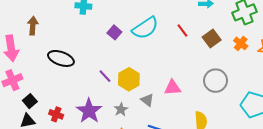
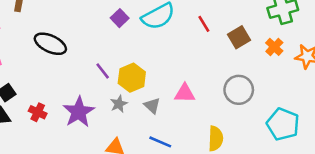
gray star: (121, 109) -> (119, 104), moved

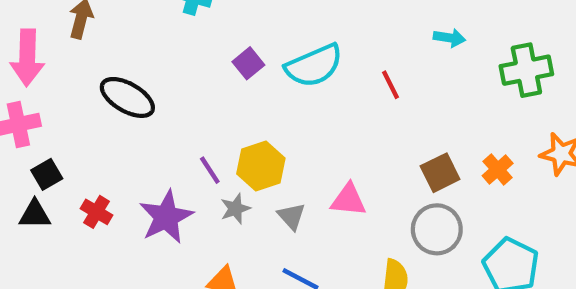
brown square: (239, 37) -> (440, 173), moved
orange cross: (274, 47) -> (498, 169), moved
purple line: (103, 71) -> (210, 170), moved
gray circle: (239, 90) -> (437, 229), moved

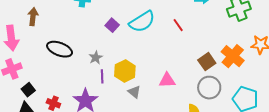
orange cross: (498, 169) -> (233, 56), size x1.6
purple line: (210, 170) -> (102, 76), turned 40
gray star: (235, 209) -> (96, 58), moved
gray triangle: (291, 216) -> (134, 92), moved

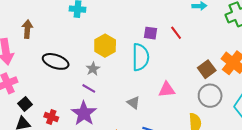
cyan semicircle: (142, 22) -> (140, 57), moved, turned -56
purple square: (112, 25) -> (151, 33), moved, turned -32
yellow hexagon: (125, 71) -> (105, 46), moved
purple line: (102, 76) -> (89, 88), moved, turned -56

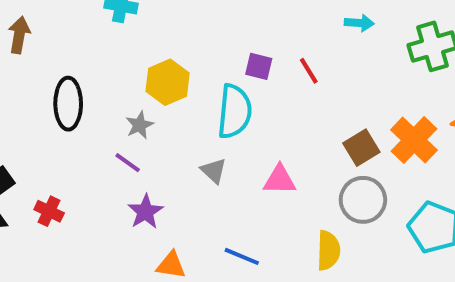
black ellipse: (56, 61) -> (68, 104), turned 65
gray triangle: (134, 103) -> (214, 171), moved
purple star: (84, 113) -> (145, 212), moved, size x0.7

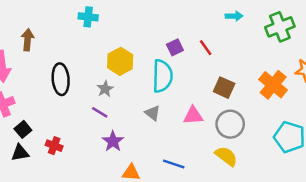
purple square: (259, 66) -> (175, 47), turned -35
brown square: (361, 148) -> (224, 88), moved, turned -30
gray circle: (363, 200) -> (230, 124), moved
yellow semicircle: (328, 250) -> (226, 156), turned -50

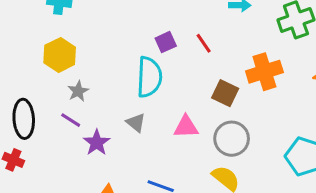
yellow hexagon: (120, 61) -> (60, 55), moved
black ellipse: (61, 79) -> (24, 119), moved
orange cross: (273, 85) -> (264, 72), moved, turned 32
purple star: (113, 141) -> (97, 143), moved

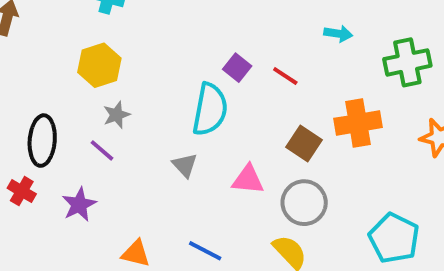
purple square: (166, 42) -> (237, 68), turned -35
red line: (204, 43) -> (285, 76), turned -30
purple star: (97, 143) -> (79, 205), moved

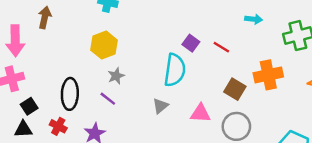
gray triangle: (185, 165) -> (160, 106), turned 35

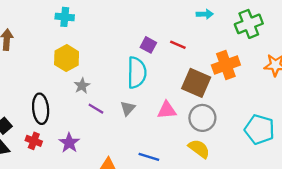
brown square: (235, 89) -> (196, 83), size x1.4
purple line: (108, 99) -> (96, 109), moved

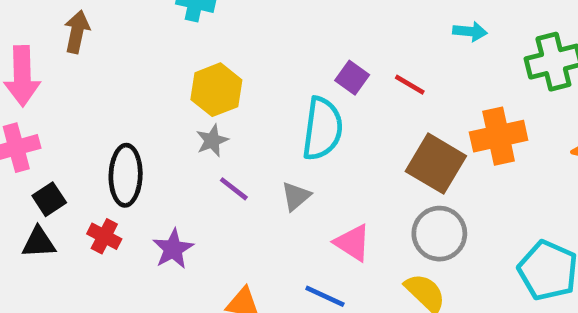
yellow hexagon: (67, 58) -> (216, 90), moved
pink triangle: (167, 110) -> (353, 243), moved, turned 30

